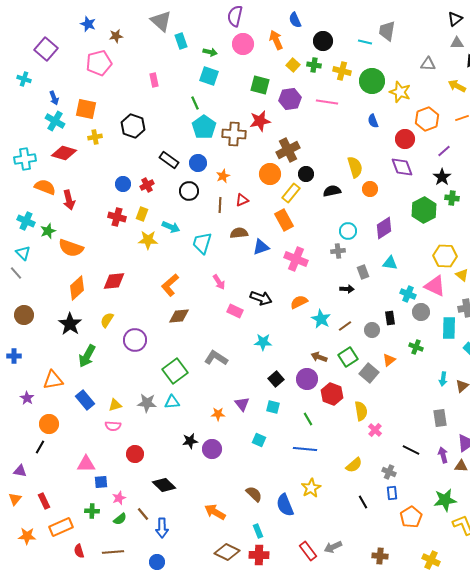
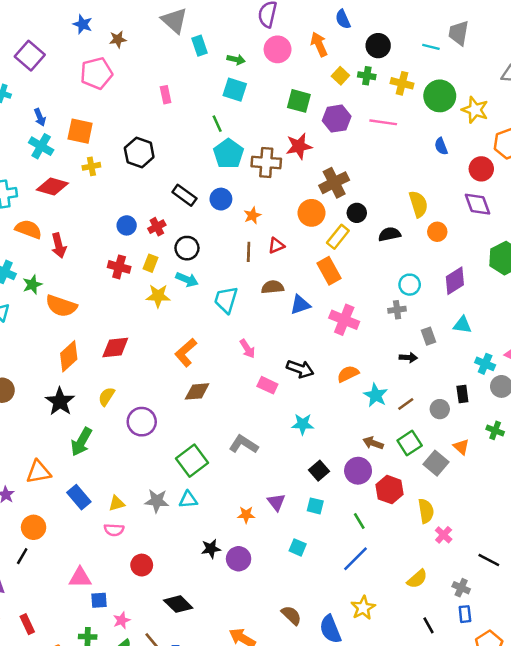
black circle: (189, 191) -> (187, 248), moved
orange triangle: (389, 360) -> (461, 447), turned -40
blue line: (305, 449) -> (356, 559), turned -50

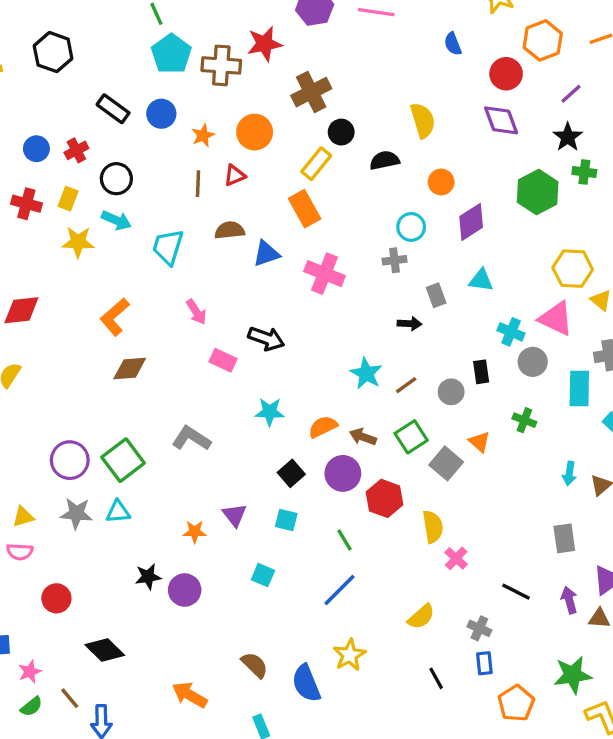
orange circle: (311, 213) -> (255, 132), moved
orange circle: (437, 232) -> (441, 182), moved
orange semicircle: (348, 374) -> (323, 427), moved
purple circle: (142, 422) -> (70, 460), moved

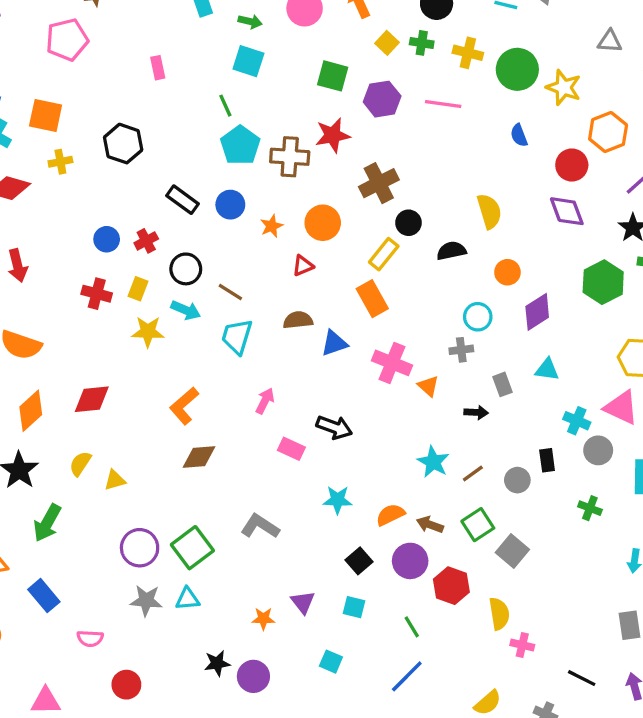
brown line: (198, 184) -> (230, 292), moved, turned -60
pink arrow: (196, 312) -> (265, 401), turned -120
orange triangle: (479, 442) -> (428, 386), moved
yellow triangle: (23, 517) -> (115, 480), moved
pink cross: (456, 558) -> (522, 645), turned -30

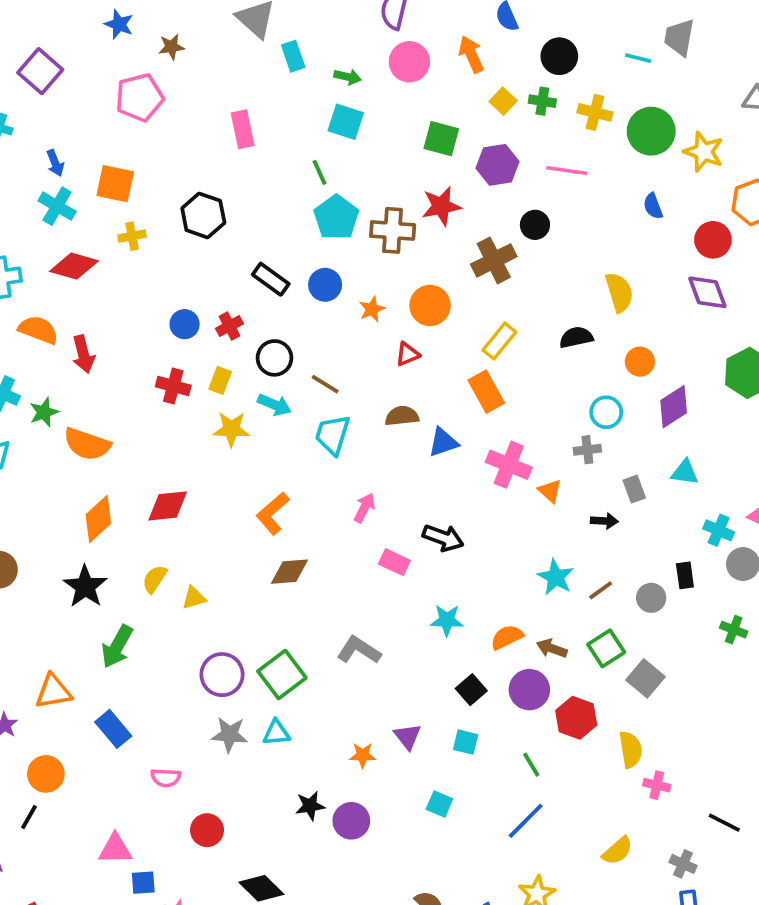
pink rectangle: (158, 68) -> (243, 129), size x1.4
black circle: (408, 223) -> (535, 225), moved

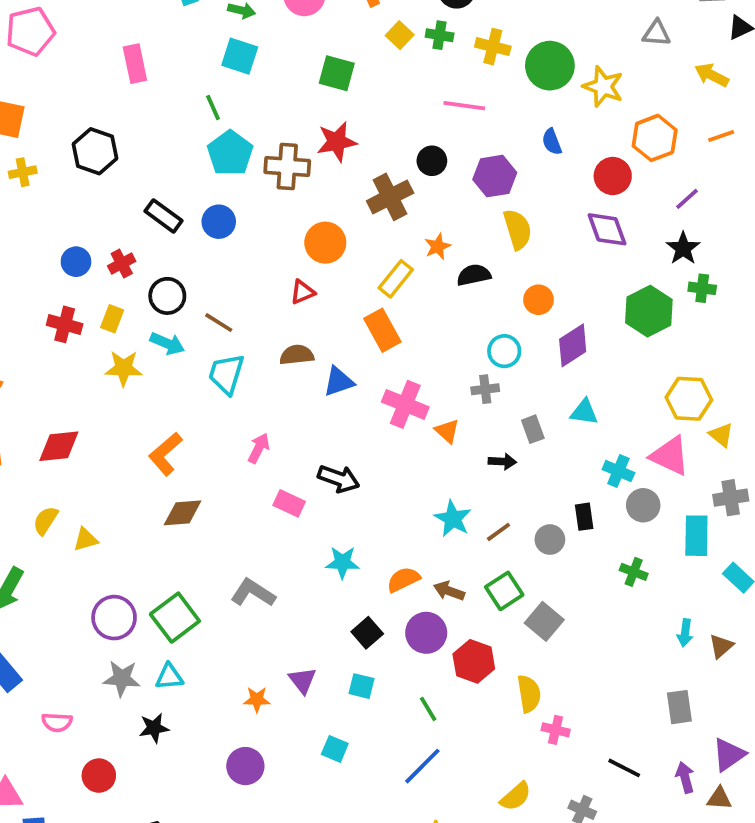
purple hexagon: (497, 165) -> (495, 176), moved
orange star: (372, 309) -> (438, 246), moved
black star: (310, 806) -> (154, 728), moved

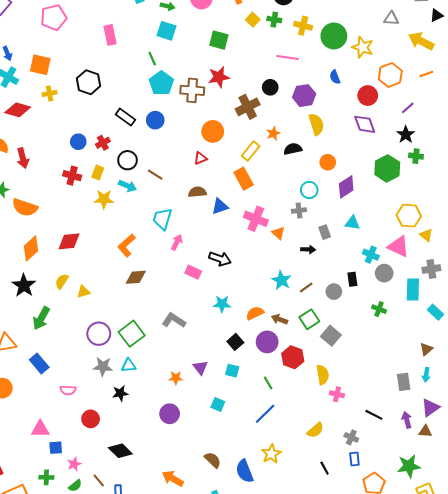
yellow arrow: (712, 75) -> (421, 41), size x1.4
cyan trapezoid: (226, 374) -> (162, 219), moved
cyan arrow: (685, 633) -> (426, 375), moved

